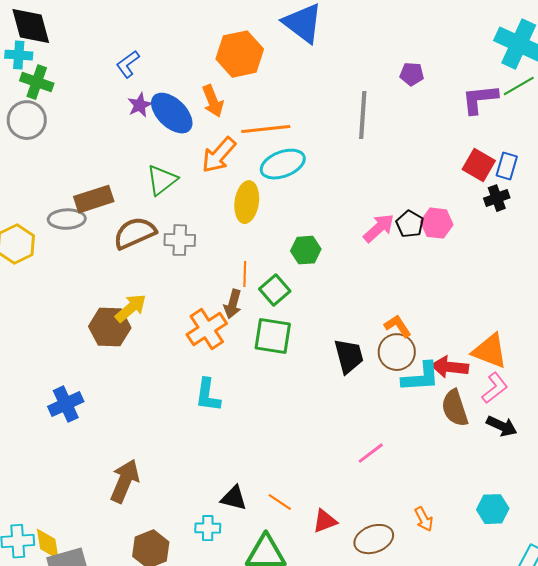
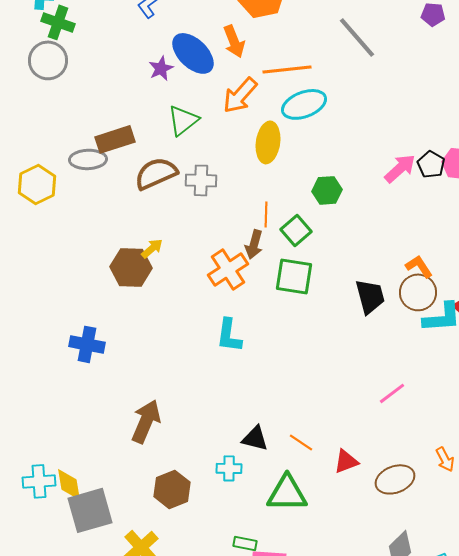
purple star: (140, 105) -> (161, 68), moved
gray line: (363, 115) -> (357, 37), moved, turned -45
yellow arrow: (131, 308) -> (152, 248), size x0.7
blue cross: (66, 404) -> (87, 344), turned 36

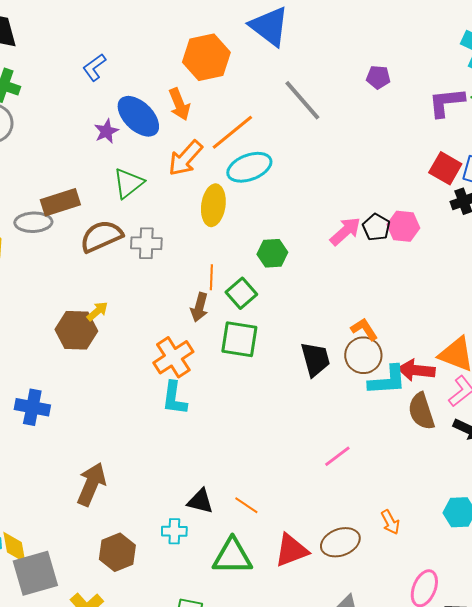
orange line: (287, 69) -> (232, 132), turned -33
orange cross: (228, 269) -> (173, 357), moved
red triangle: (346, 461) -> (291, 550), moved, size x1.4

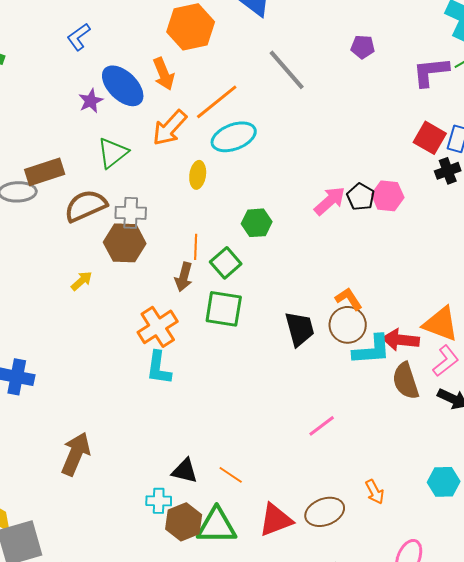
yellow ellipse: (213, 205) -> (198, 175), size x0.7
brown hexagon: (76, 330) -> (125, 243), moved
brown hexagon: (117, 552) -> (184, 522), moved

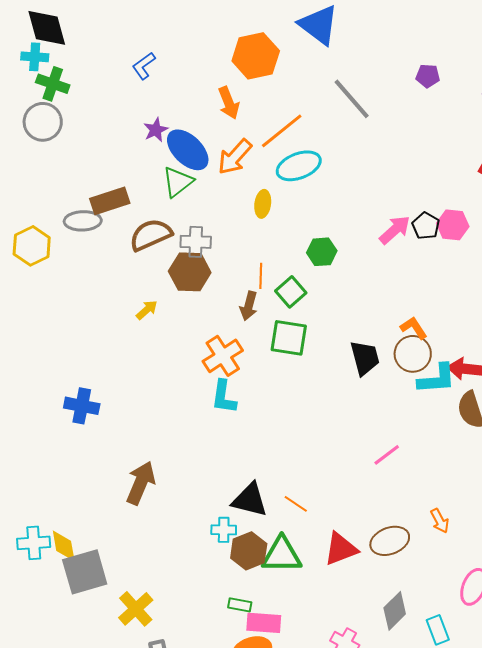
blue ellipse: (123, 86) -> (188, 150), moved
black triangle: (185, 471) -> (250, 500), size x1.4

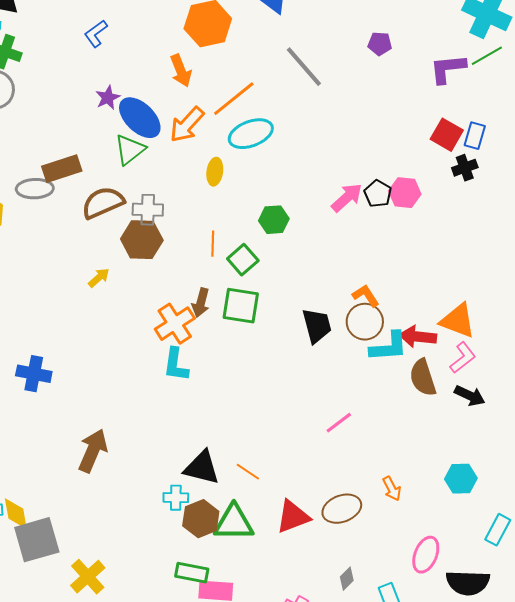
brown arrow: (249, 306) -> (201, 303), moved
green rectangle: (240, 605) -> (192, 573), size x1.4
gray diamond: (395, 611) -> (347, 579), size x0.6

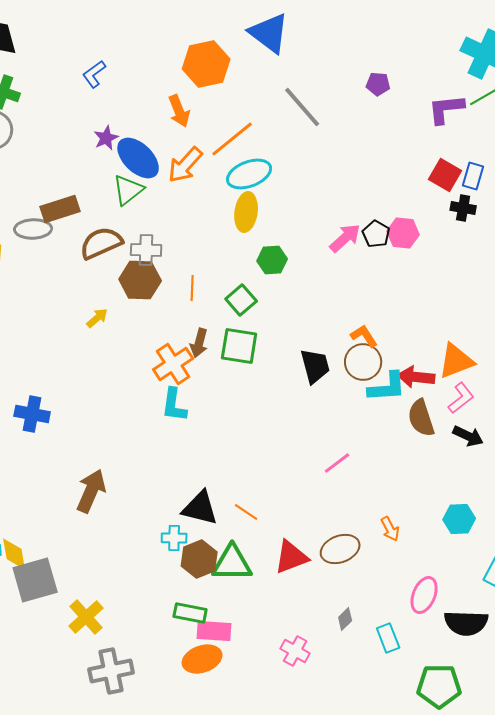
black cross: (465, 168) -> (463, 208), turned 30
yellow ellipse: (215, 172) -> (246, 212), moved, size x1.4
orange line: (213, 244) -> (192, 288), moved
orange triangle: (458, 321) -> (456, 361), turned -42

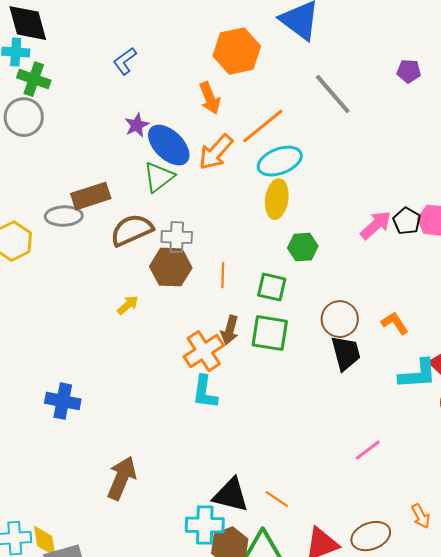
green square: (241, 300) -> (272, 287), turned -36
brown circle: (363, 362) -> (340, 319), moved
cyan cross: (174, 538) -> (205, 525), size x1.5

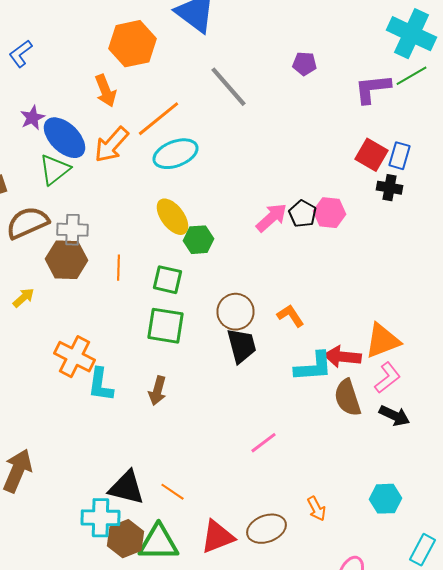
yellow ellipse: (277, 199) -> (172, 217), moved, turned -45
brown arrow: (230, 330) -> (158, 391), moved
orange cross: (204, 351) -> (74, 357), moved, turned -30

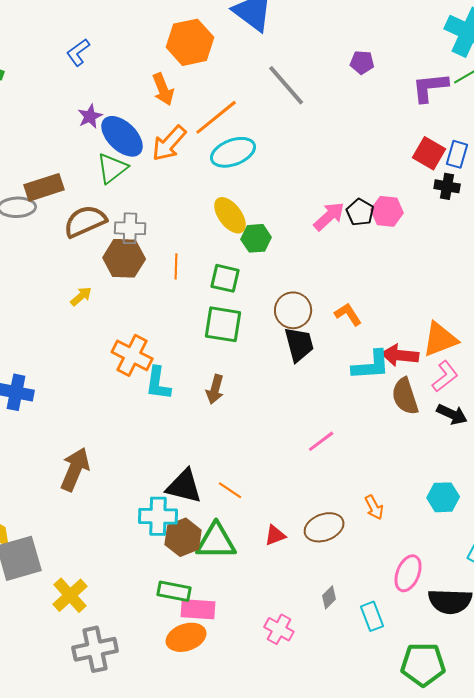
red triangle: (218, 537) -> (275, 535), size x0.6

